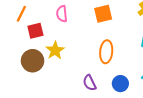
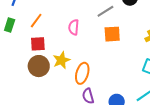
red square: (35, 31) -> (38, 44), moved
orange ellipse: (106, 52) -> (82, 73), moved

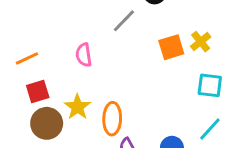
orange line: (36, 21) -> (27, 58), turned 42
orange square: (112, 34) -> (171, 47), moved

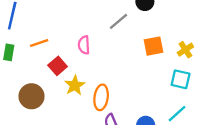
yellow cross: (201, 42) -> (185, 50), moved
red square: (38, 92) -> (58, 66), moved, turned -30
brown circle: (47, 123) -> (31, 96), moved

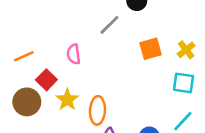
brown circle: (31, 96) -> (27, 102), moved

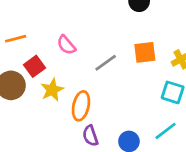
gray line: (109, 25) -> (106, 63), moved
pink semicircle: (74, 54) -> (66, 45), turned -42

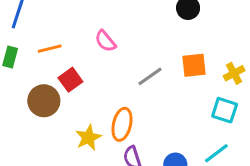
pink semicircle: (66, 45) -> (105, 41), moved
yellow star: (52, 90) -> (88, 138), moved

